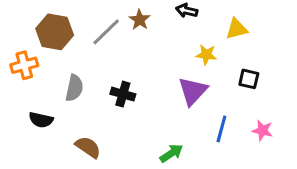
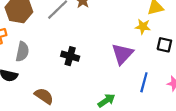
yellow star: (206, 55) -> (143, 27), moved
gray semicircle: (74, 88) -> (22, 52), moved

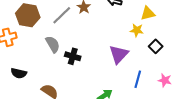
black square: (164, 45) -> (156, 46), turned 32
gray semicircle: (22, 52) -> (53, 44), moved, turned -42

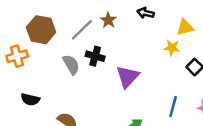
purple triangle: (119, 54) -> (127, 77), moved
black cross: (73, 56) -> (95, 56), moved

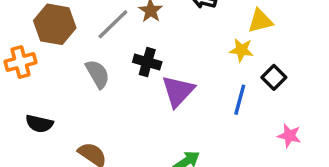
black cross: (95, 56) -> (147, 62), moved
blue line: (173, 107) -> (240, 100), moved

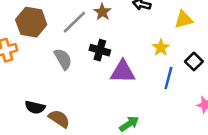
yellow star: (241, 50) -> (161, 48), moved, turned 30
purple triangle: (178, 91) -> (123, 72), turned 48
black semicircle: (39, 124) -> (35, 107), moved

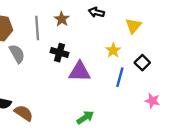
yellow triangle: (184, 20) -> (133, 26), turned -36
gray line: (74, 22) -> (37, 28), turned -50
gray semicircle: (63, 59) -> (17, 54), moved

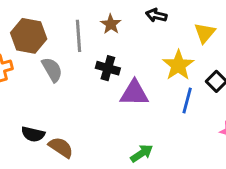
yellow star: (113, 50) -> (178, 65), size x1.5

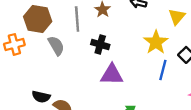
purple triangle: (134, 93) -> (112, 75), moved

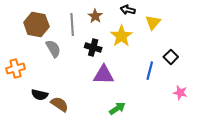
yellow triangle: (177, 17) -> (153, 22), moved
yellow star: (156, 42) -> (121, 36), moved
orange cross: (14, 44) -> (15, 69), moved

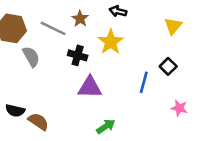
yellow triangle: (153, 22) -> (173, 26), moved
gray line: (72, 24) -> (53, 28), turned -60

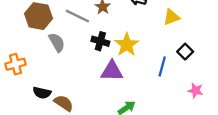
yellow triangle: (173, 26) -> (171, 17), moved, turned 30
yellow star: (111, 42) -> (127, 45), moved

